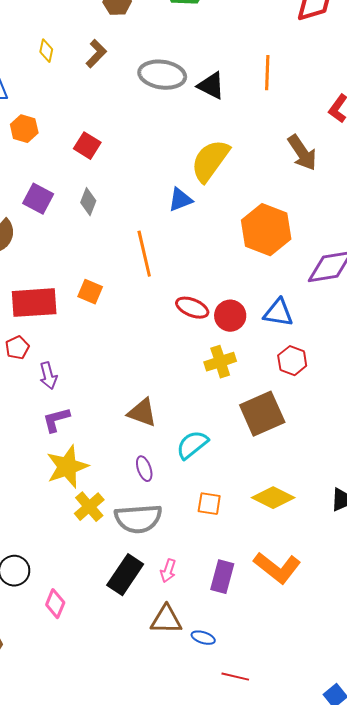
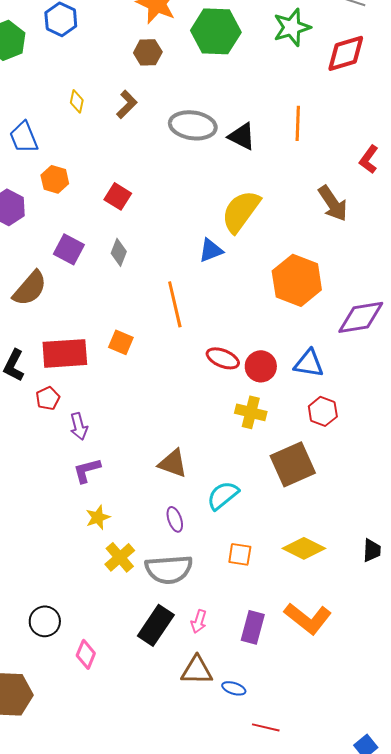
yellow cross: (220, 362) -> (251, 412), turned 32
yellow star: (67, 467) -> (98, 517), size x0.6

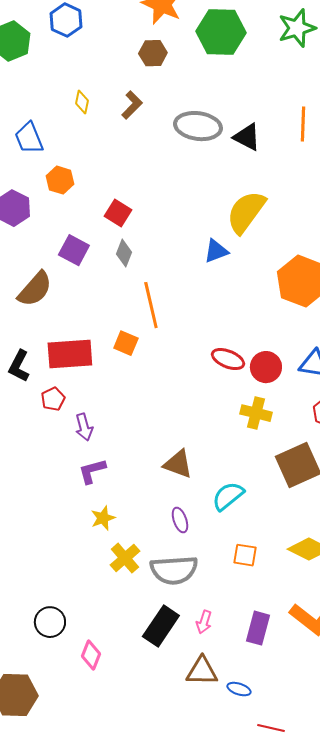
red square: (118, 196) -> (118, 213), moved
orange line: (175, 304) -> (151, 305), moved

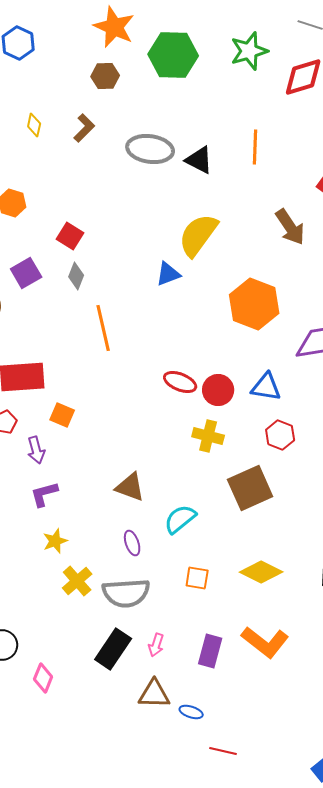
purple square: (74, 250) -> (26, 273), turned 32
orange square: (126, 343) -> (62, 415), moved

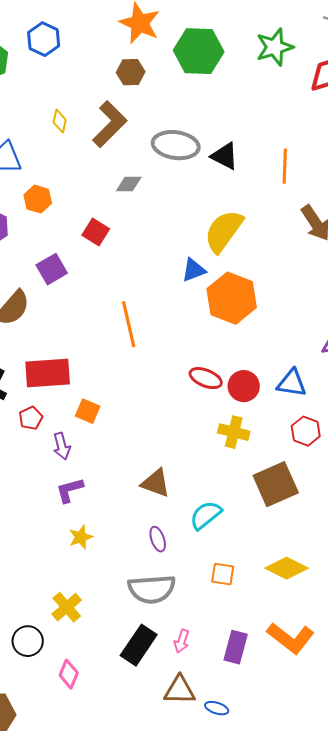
brown L-shape: (84, 128) -> (110, 124), size x1.6
orange line: (255, 147) -> (285, 166), moved
gray diamond: (76, 276) -> (129, 184), moved, turned 68
orange hexagon: (254, 304) -> (232, 298), moved
yellow cross: (77, 581) -> (67, 607), moved

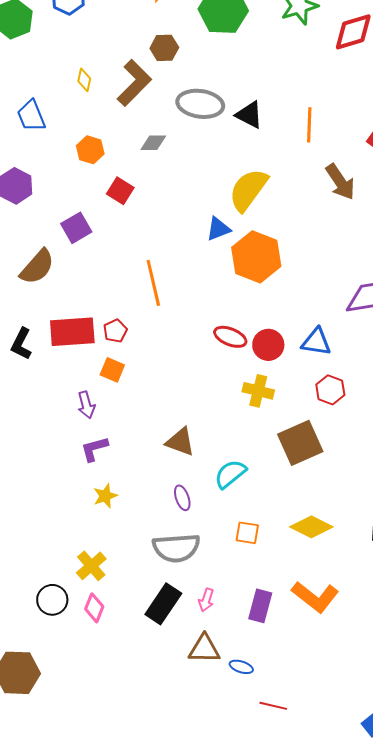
brown hexagon: (131, 72) -> (164, 48), moved
orange hexagon: (38, 199) -> (90, 150), moved
red pentagon: (31, 418) -> (115, 331), moved
pink diamond: (69, 674) -> (94, 608), moved

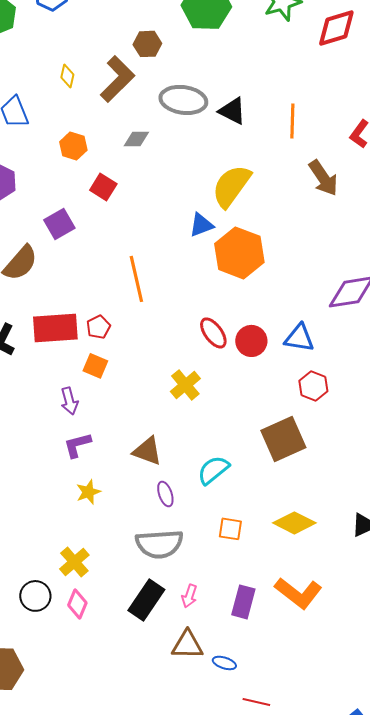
red ellipse: (230, 337) -> (213, 333), turned 32
yellow cross: (258, 391) -> (185, 385), moved, turned 36
brown triangle: (180, 442) -> (147, 451), moved

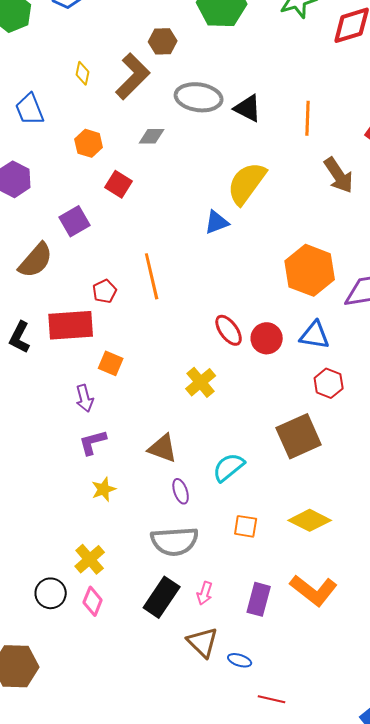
orange hexagon: (239, 253) -> (310, 270), moved
red pentagon: (98, 327) -> (105, 291), moved
brown triangle: (187, 645) -> (203, 642), turned 44

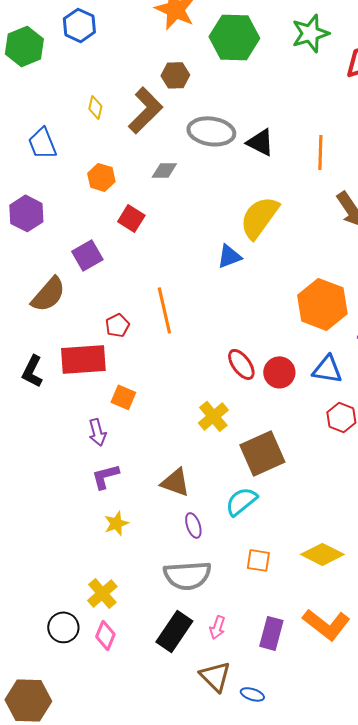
brown square: (299, 436) -> (262, 453), moved

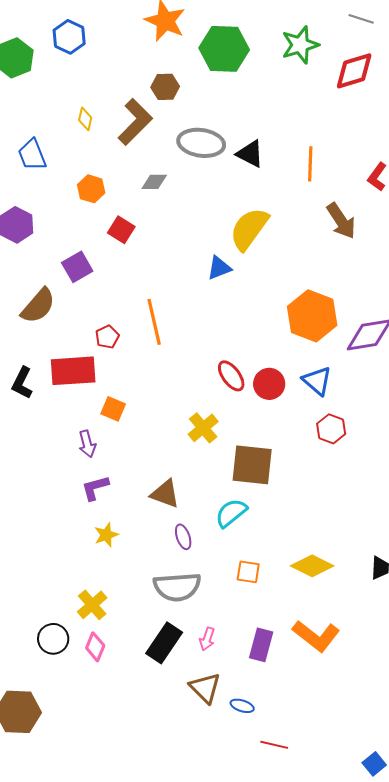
blue triangle: (327, 369) -> (317, 381), turned 32
brown square: (262, 453) -> (252, 465), turned 30

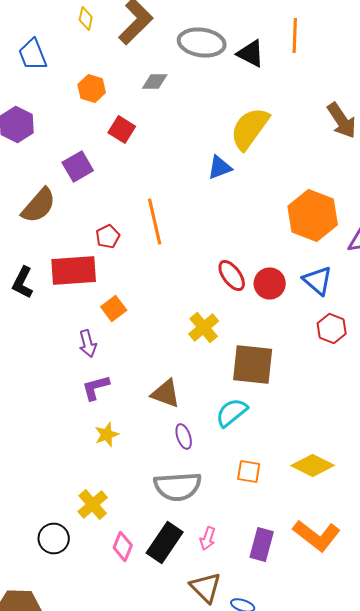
orange line: (310, 164) -> (295, 36), moved
orange square: (113, 409) -> (114, 308), turned 30
pink diamond: (95, 647) -> (123, 546), moved

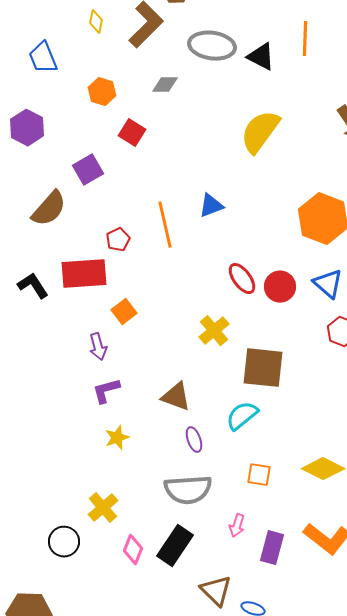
blue triangle: (220, 168) -> (211, 206), moved
black L-shape: (23, 282) -> (33, 286), turned 120
pink arrow: (208, 538) -> (237, 526), moved

